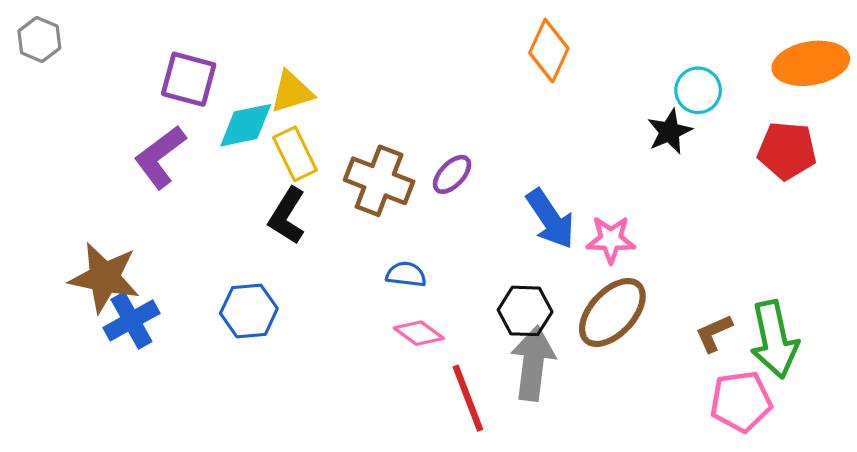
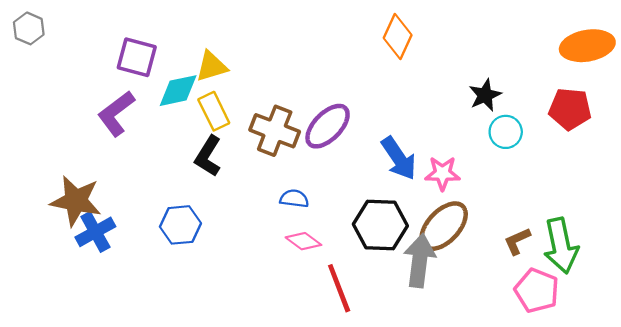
cyan circle: (698, 90) -> (506, 132), moved
purple ellipse: (452, 174) -> (328, 126), size x1.6
black hexagon: (525, 311) -> (380, 225), size x1.4
gray arrow: (533, 363) -> (419, 261), moved
pink pentagon: (741, 401) -> (537, 290), turned 30

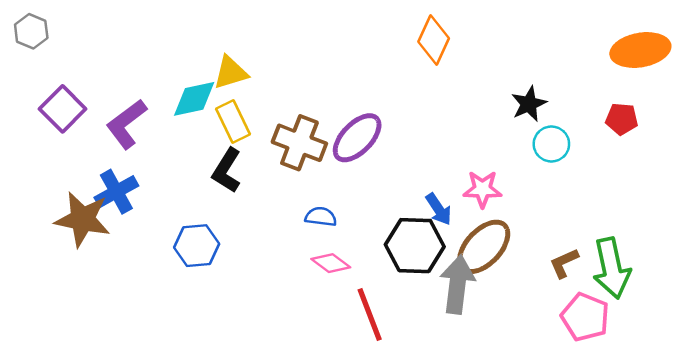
purple square: (137, 57) -> (63, 109), moved, turned 30
red pentagon: (570, 109) -> (622, 119), size x0.7
blue arrow: (399, 158) -> (439, 209), moved, size x0.7
blue cross: (95, 232) -> (116, 192), moved

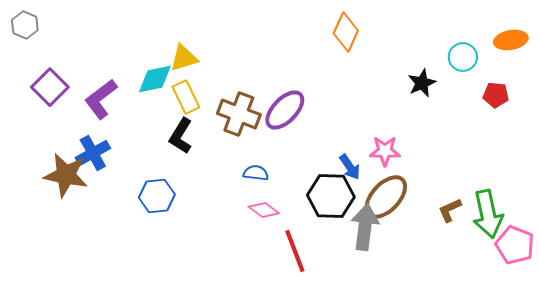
orange ellipse: (640, 50) -> (511, 40), size x0.7
cyan circle: (551, 144) -> (463, 57), moved
pink pentagon: (585, 317) -> (515, 245), moved

